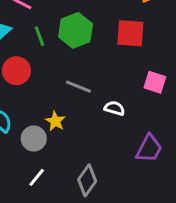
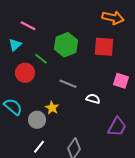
green line: (40, 36) -> (41, 59), moved, turned -32

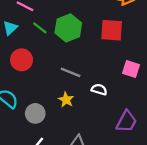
green line: (41, 59) -> (40, 28), moved
yellow star: (52, 108) -> (66, 100), moved

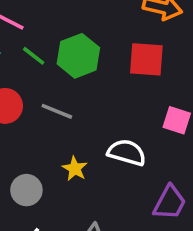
gray line: (71, 72) -> (57, 111), moved
white semicircle: (99, 89) -> (127, 152), size x1.5

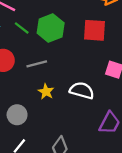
gray line: (57, 111) -> (37, 64), turned -36
yellow star: (75, 169) -> (46, 92), moved

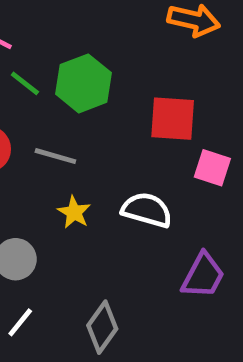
red square: (95, 30) -> (173, 119), moved
gray line: (37, 64) -> (55, 156), turned 30

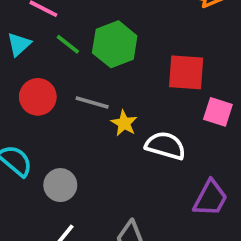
yellow star: (74, 212) -> (124, 123), moved

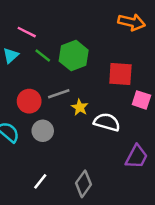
red circle: (38, 97) -> (29, 101), moved
gray line: (92, 102) -> (59, 94), turned -35
gray circle: (60, 185) -> (43, 131), moved

